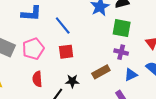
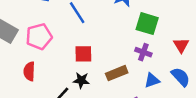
red square: (66, 52) -> (83, 54), moved
red semicircle: (37, 79) -> (29, 71), moved

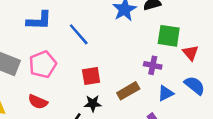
green square: (147, 24) -> (169, 36), moved
red semicircle: (29, 71) -> (38, 102), turned -60

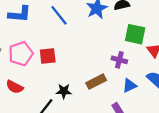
blue line: (79, 34) -> (59, 15), moved
red square: (91, 76) -> (48, 56), moved

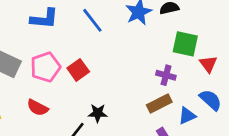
red square: (48, 56) -> (78, 70), turned -30
brown rectangle: (96, 82) -> (159, 104), moved
blue triangle: (130, 86) -> (187, 116), moved

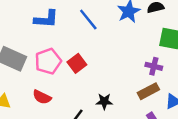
black star: (98, 113) -> (104, 101), moved

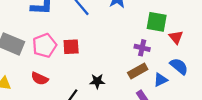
red square: (77, 63) -> (71, 47), turned 35

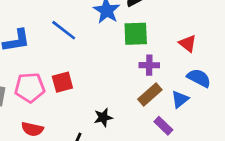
green square: (157, 22) -> (136, 34), moved
pink pentagon: (45, 45) -> (30, 88), turned 30

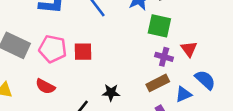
red triangle: (188, 43) -> (189, 49), moved

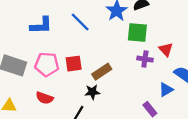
brown rectangle: (158, 83) -> (102, 72), moved
black star: (111, 93) -> (92, 92), moved

